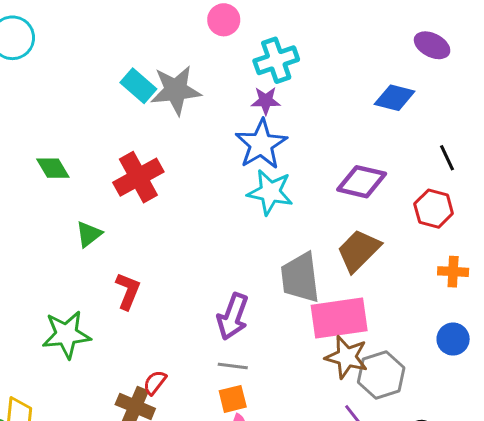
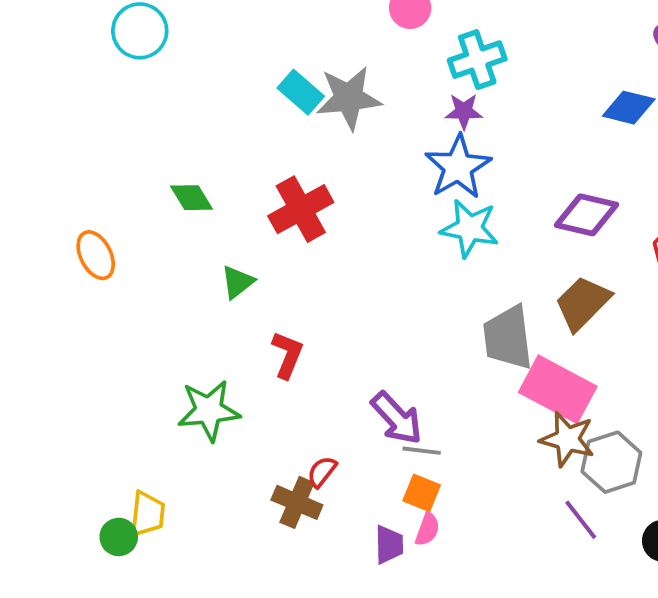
purple arrow: (233, 317) -> (397, 418), moved, turned -63
pink rectangle: (339, 318) -> (558, 389), turned 36
orange square: (233, 399) -> (422, 493), turned 36

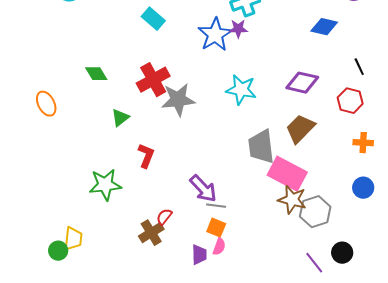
gray star: (349, 98) -> (178, 100), moved
blue star: (458, 167) -> (215, 35), moved
brown cross: (297, 502) -> (151, 233), turned 35
purple line: (581, 520) -> (314, 263), moved

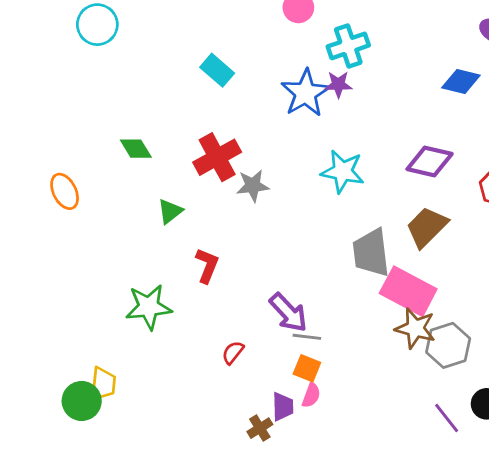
gray star: (178, 100) -> (253, 186), size x0.7
brown cross: (151, 233) -> (260, 428), moved, size x0.7
green circle: (58, 251) -> (82, 401), size x1.4

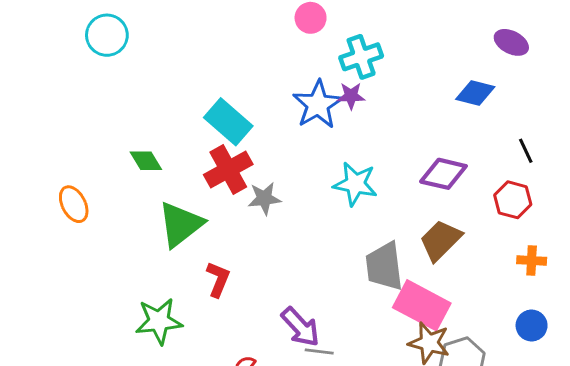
cyan rectangle: (217, 70) -> (228, 122), moved, size x1.4
green triangle: (170, 211) -> (181, 224), size x1.8

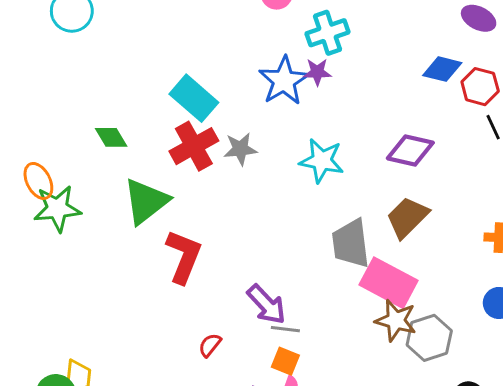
gray star: (264, 198) -> (240, 149), moved
red hexagon: (513, 200) -> (480, 87), moved
red L-shape: (218, 279) -> (184, 256), size x1.5
green star: (159, 321) -> (57, 209), moved

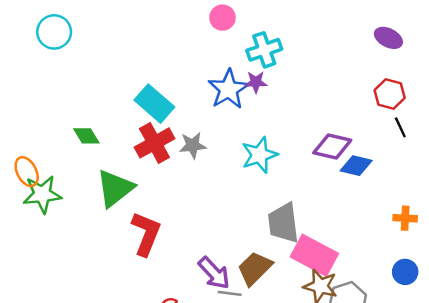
blue diamond: (442, 69) -> (356, 166), moved
cyan star: (322, 161) -> (259, 155), turned -30
brown trapezoid: (407, 217) -> (255, 268), moved

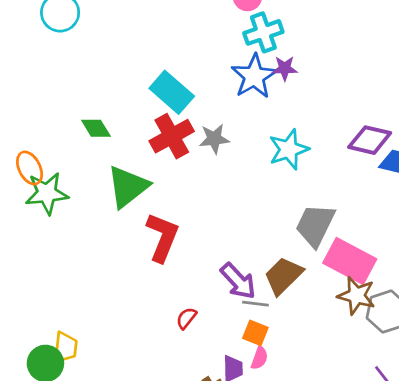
cyan cross: (264, 50) -> (263, 32), moved
gray trapezoid: (283, 223) -> (315, 225), turned 33

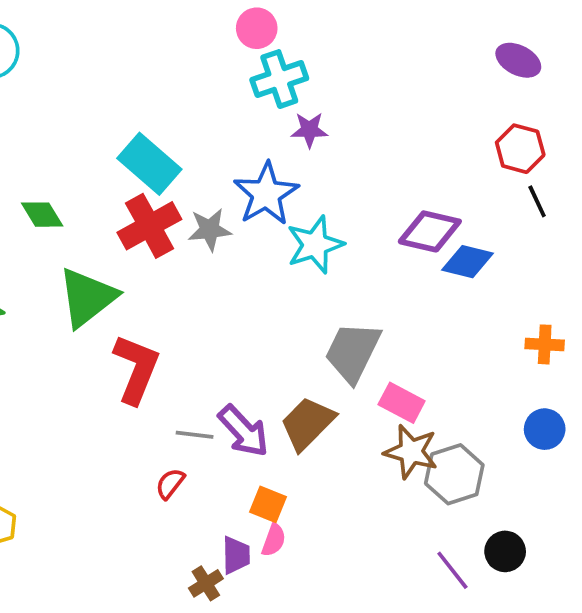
blue star: (254, 76) -> (266, 194), moved
pink rectangle: (350, 261) -> (402, 403), size x0.6
gray line: (255, 304) -> (195, 435), moved

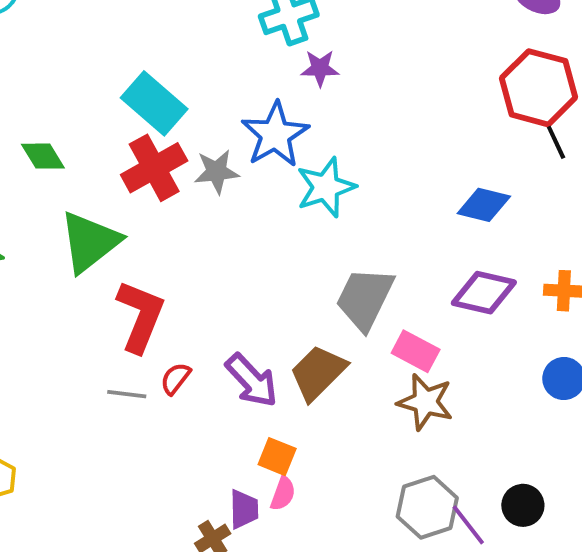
red hexagon: (520, 149) -> (539, 88), size x1.5
purple diamond: (430, 231) -> (484, 293), moved
gray line: (195, 435) -> (127, 394), moved
gray hexagon: (454, 474) -> (427, 507), moved
red semicircle: (170, 484) -> (176, 379), moved

